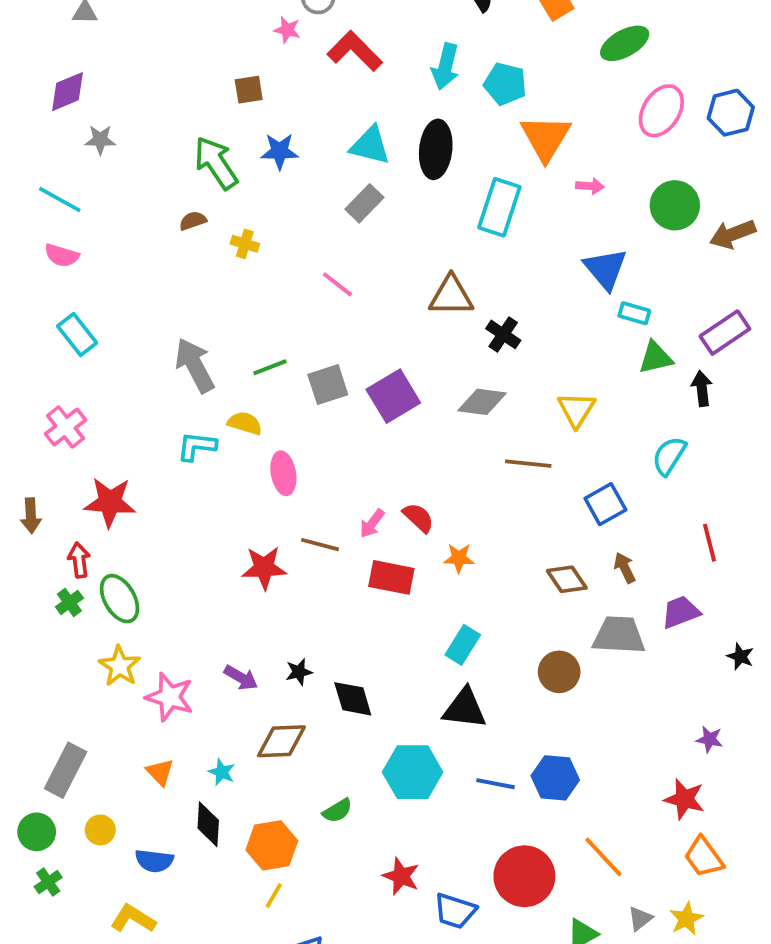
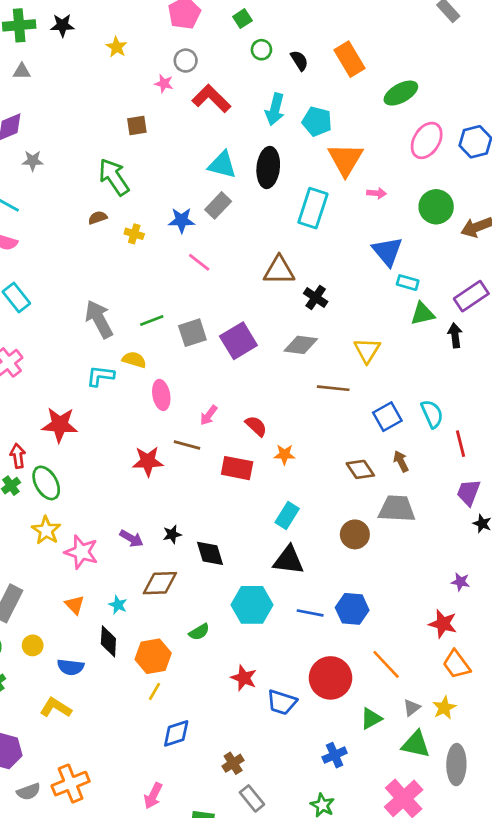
blue star: (280, 151) -> (182, 220), moved
cyan semicircle: (669, 456) -> (432, 414), moved, turned 124
red star: (110, 502) -> (60, 425), moved
pink arrow: (372, 523) -> (209, 415), moved
purple trapezoid: (681, 612) -> (469, 492), moved, turned -48

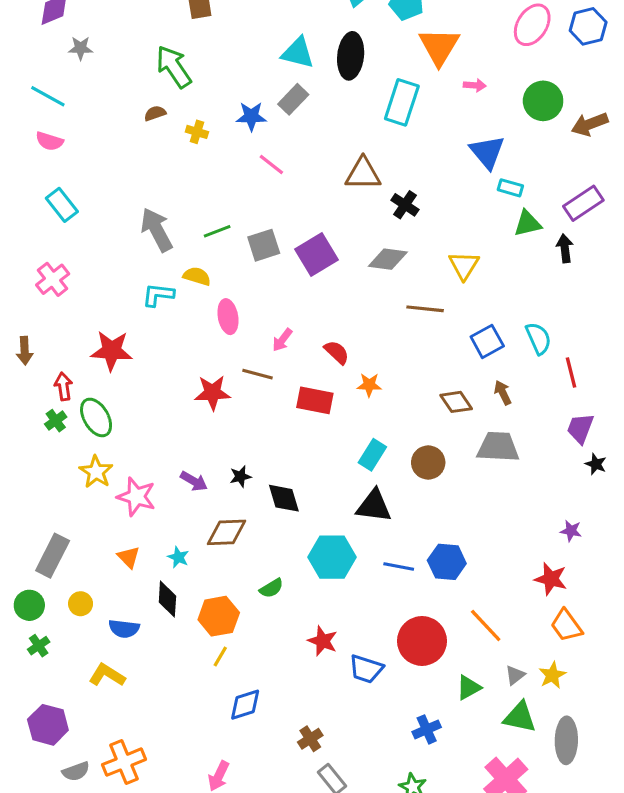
brown circle: (355, 534) -> (428, 462), moved

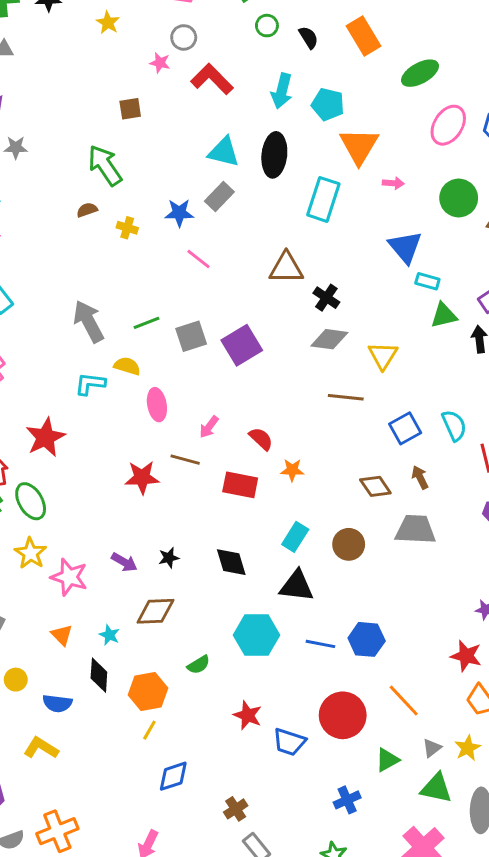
gray diamond: (388, 259) -> (329, 339), moved
red star: (112, 351) -> (45, 437), turned -30
black diamond: (284, 498) -> (231, 562), moved

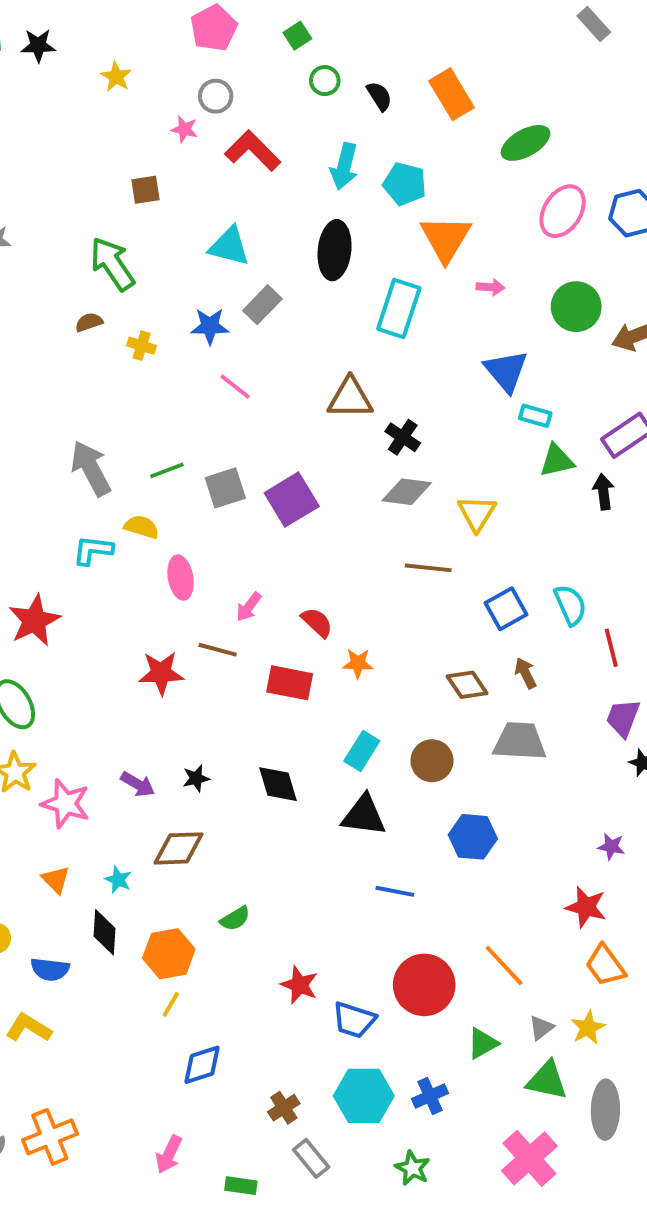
cyan triangle: (224, 152) -> (229, 246), moved
cyan hexagon: (257, 635) -> (364, 1096), moved
blue hexagon: (367, 639) -> (473, 837), moved

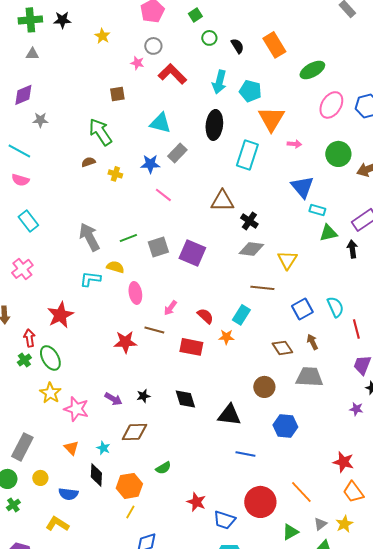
purple square: (292, 500) -> (192, 253), turned -36
cyan rectangle: (362, 751) -> (241, 315), moved
purple star: (611, 847) -> (356, 409), moved

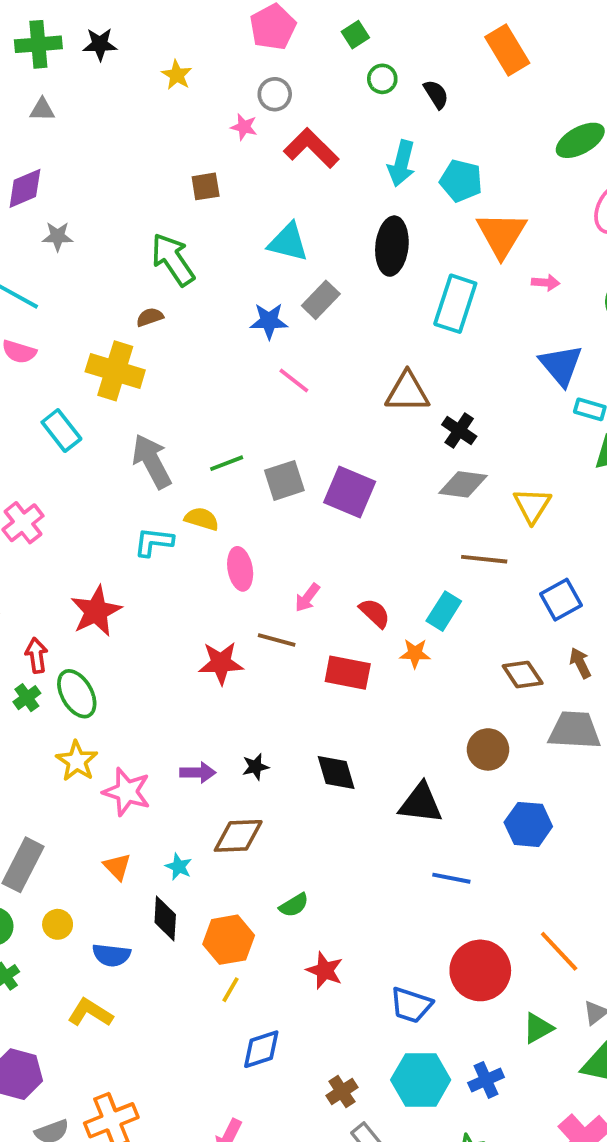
orange rectangle: (274, 45) -> (507, 50), moved
yellow cross: (115, 174) -> (115, 371), moved, size x2.0
cyan rectangle: (28, 221) -> (61, 430), moved
purple arrow: (113, 399) -> (198, 773), turned -30
red star: (196, 502) -> (325, 970), moved

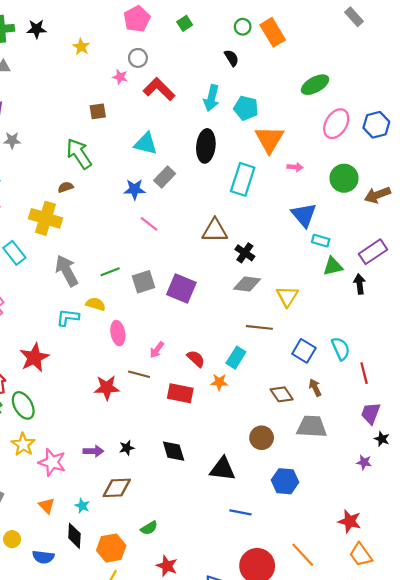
green circle: (382, 79) -> (243, 27), moved
blue square: (561, 600) -> (304, 351), turned -30

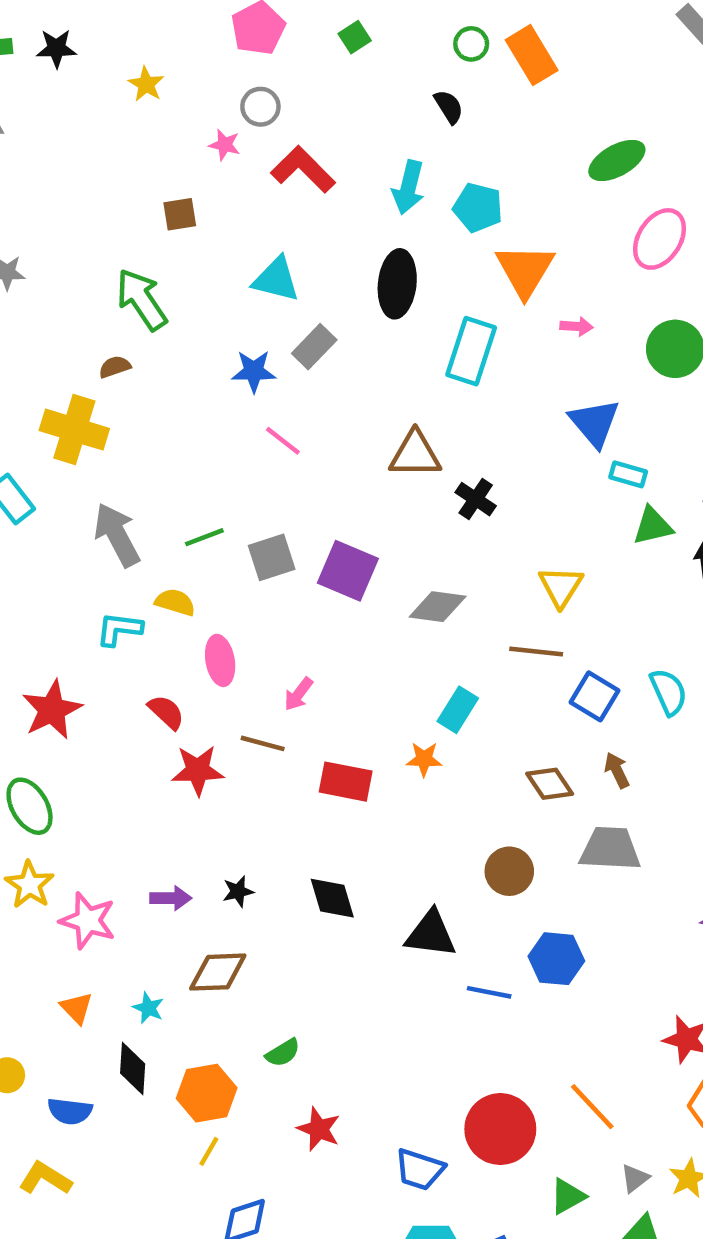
gray diamond: (247, 284) -> (438, 607), moved
brown line: (259, 327) -> (536, 651), moved
red semicircle: (196, 359) -> (166, 712), moved
blue line: (240, 512) -> (489, 992), moved

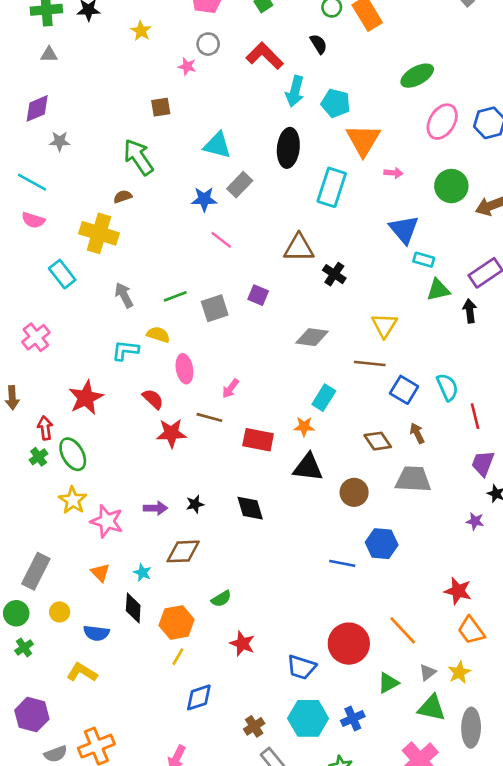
red L-shape: (303, 169) -> (265, 56), moved
gray arrow: (117, 535) -> (124, 295), size x0.7
purple square: (348, 571) -> (258, 295), moved, size x0.6
black triangle: (431, 934) -> (308, 467), moved

